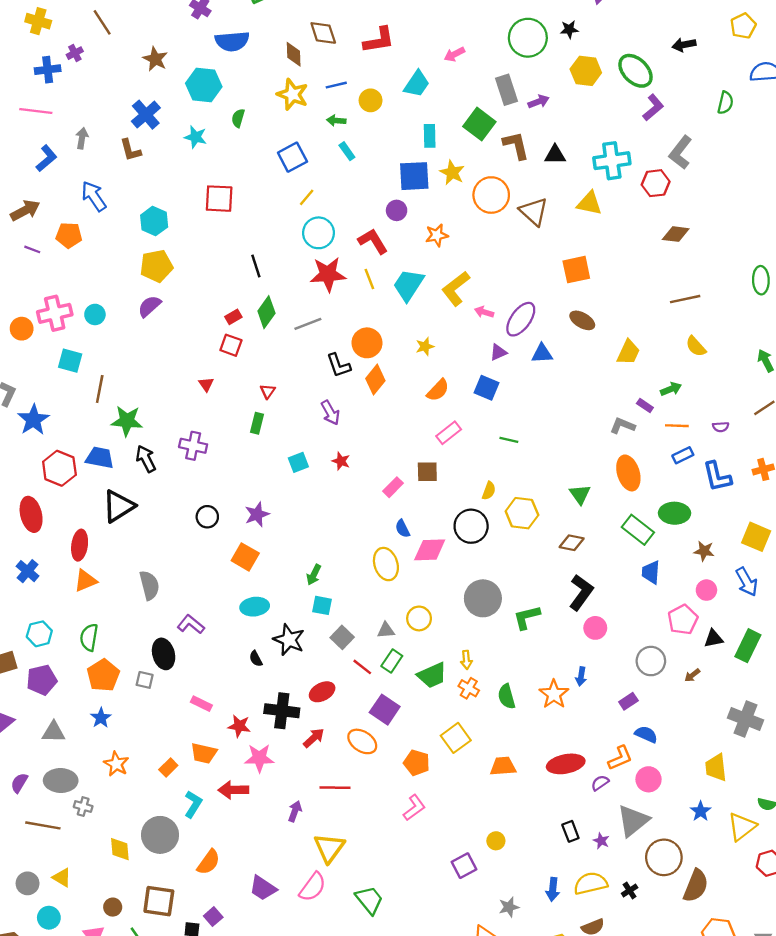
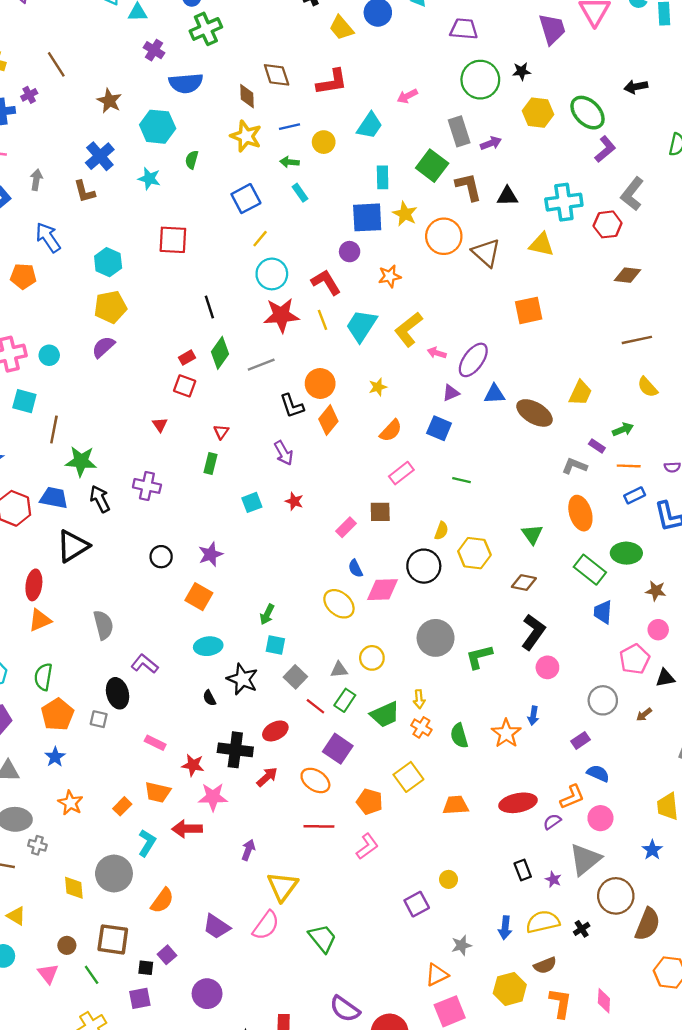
brown ellipse: (582, 320) -> (534, 413), moved, size x1.4
yellow ellipse: (386, 564) -> (339, 604), turned -32
red line: (335, 788) -> (319, 826), moved

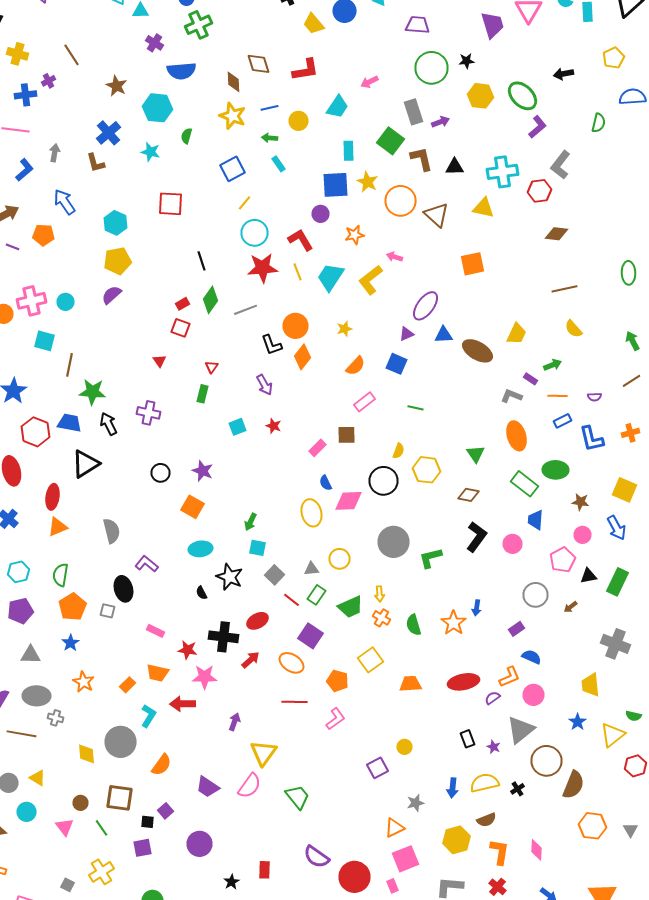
pink arrow: (437, 353) -> (394, 257), moved
purple star: (211, 554) -> (202, 471), turned -30
yellow ellipse: (339, 604) -> (312, 513), turned 36
pink circle: (547, 667) -> (512, 544), moved

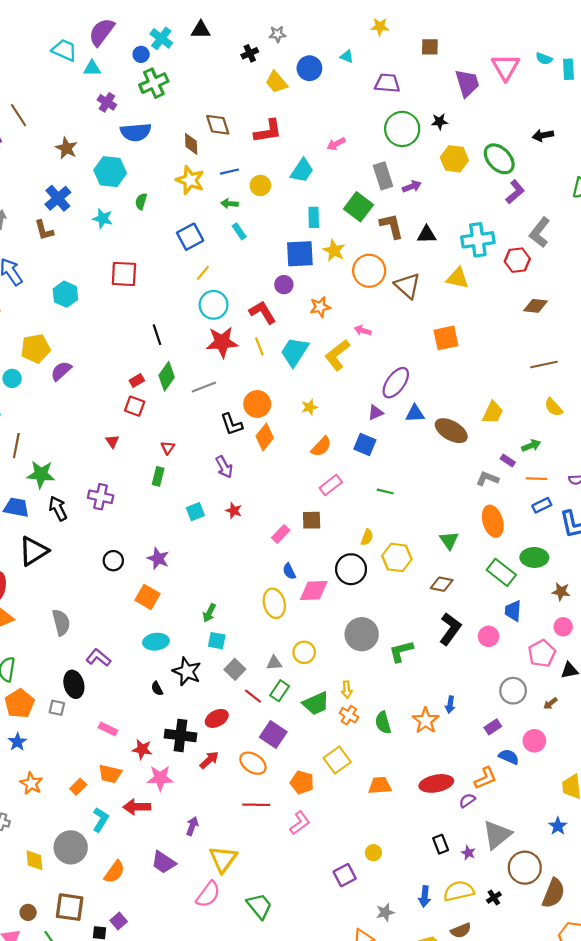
yellow pentagon: (118, 261) -> (36, 349), moved
pink circle: (534, 695) -> (534, 741), moved
purple trapezoid: (208, 787) -> (163, 862), moved

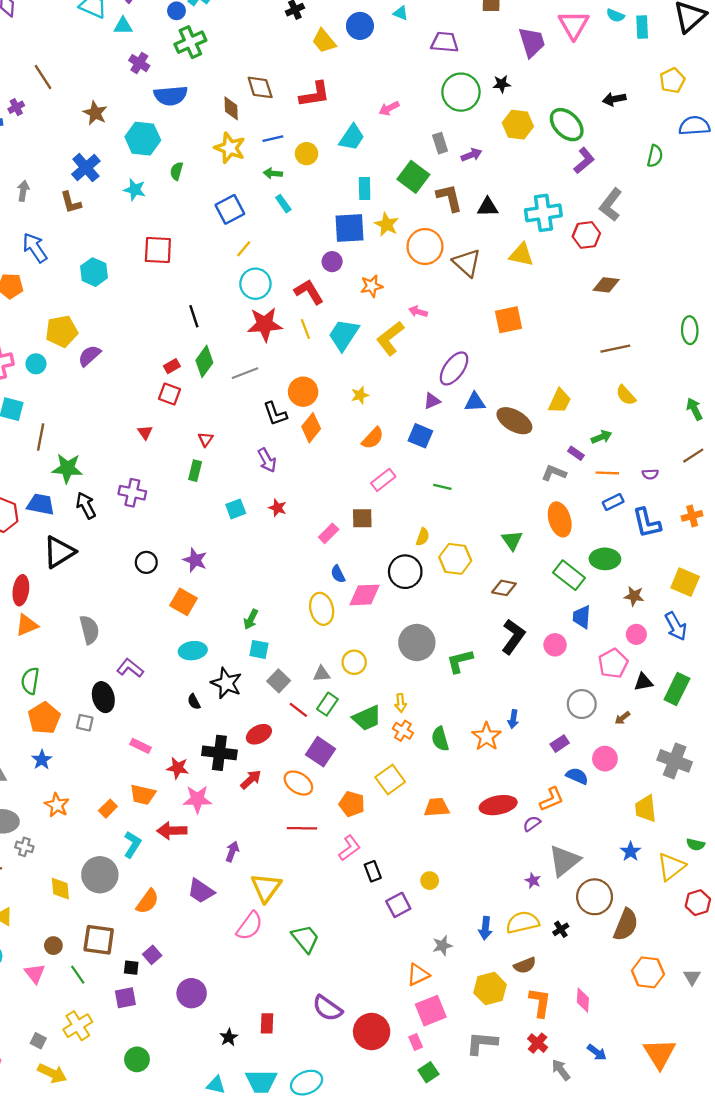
gray rectangle: (383, 176) -> (440, 143), size x0.7
black rectangle: (441, 844) -> (373, 871), moved

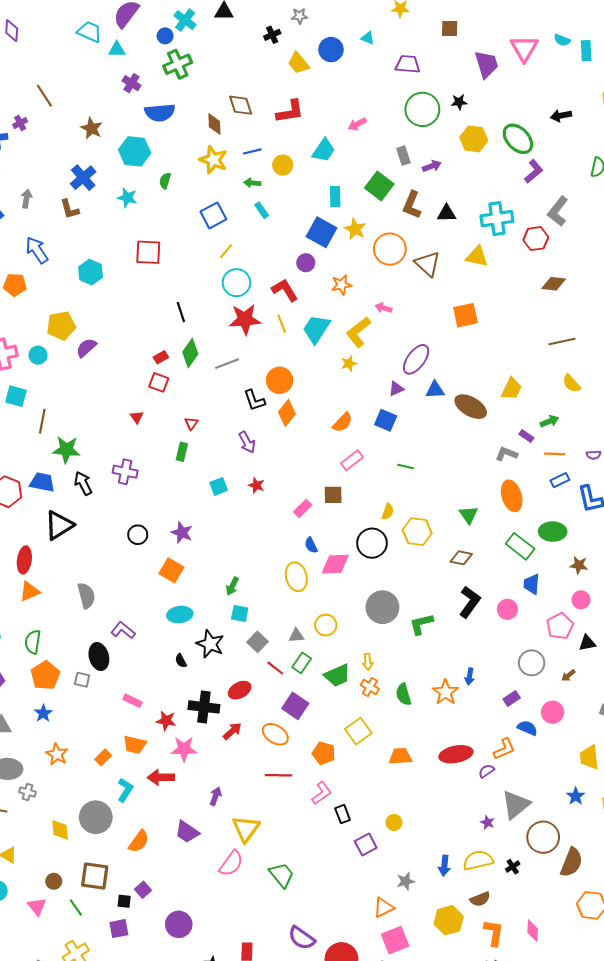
brown L-shape: (449, 198) -> (412, 205), turned -144
blue square: (349, 228) -> (322, 232), turned 32
yellow star: (360, 395) -> (349, 364), moved

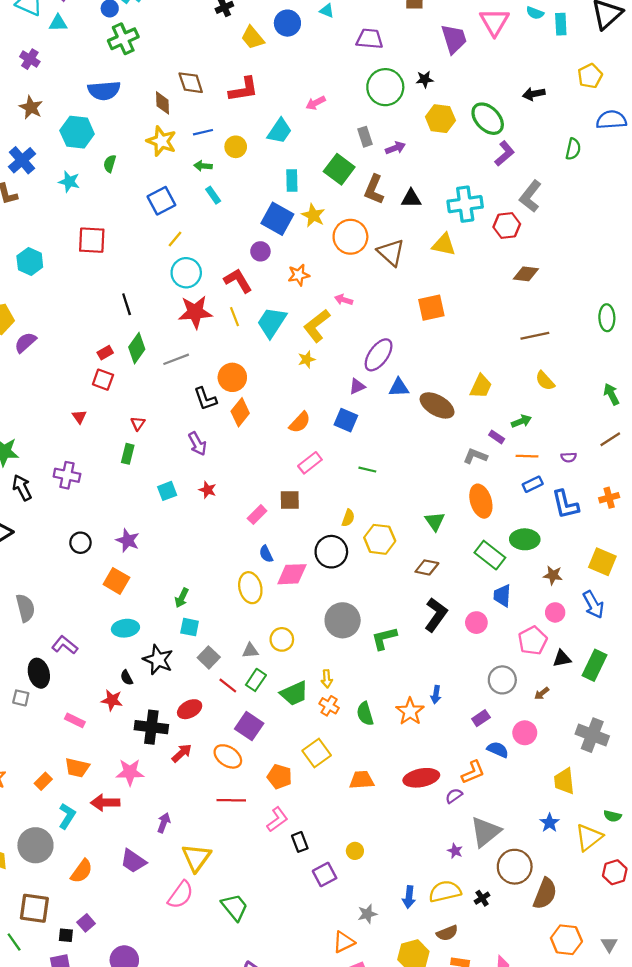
purple cross: (131, 83) -> (30, 59), moved
red star: (166, 721) -> (112, 700), moved

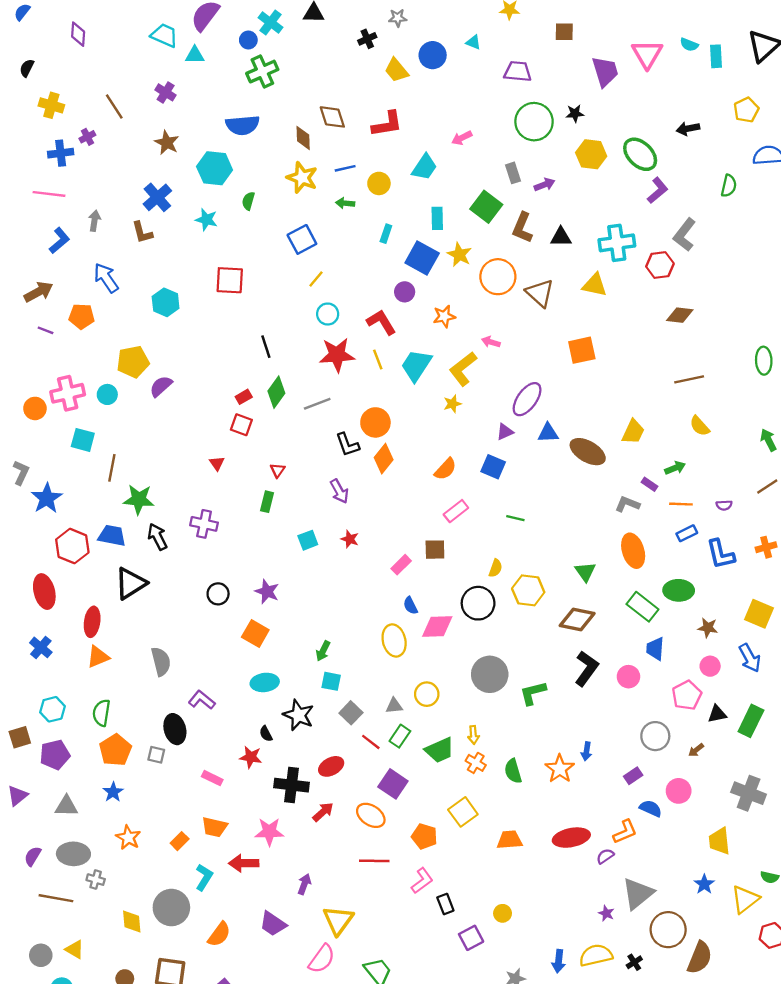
cyan rectangle: (213, 195) -> (386, 234), moved, turned 54
cyan circle: (186, 273) -> (328, 314), size x0.7
brown diamond: (427, 567) -> (577, 620), size x1.4

